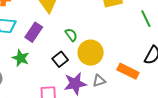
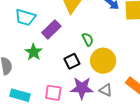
gray triangle: (99, 81) -> (106, 90), turned 32

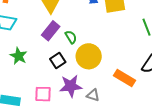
purple rectangle: (51, 29) -> (51, 31), moved
gray triangle: (106, 90) -> (93, 95), moved

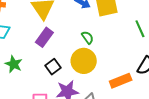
green semicircle: (71, 37) -> (88, 37), moved
orange rectangle: (124, 78) -> (121, 81), turned -50

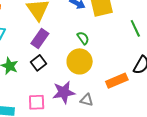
black square: (53, 67) -> (38, 63), moved

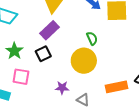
purple star: (64, 92) -> (62, 88), size x0.6
pink square: (37, 102) -> (21, 77), moved

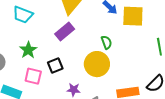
black square: (43, 54) -> (55, 65), moved

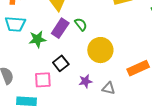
green semicircle: (106, 42) -> (81, 24), moved
green star: (28, 50) -> (37, 39), moved, turned -30

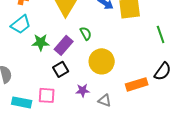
cyan trapezoid: (15, 24) -> (21, 24), turned -50
purple rectangle: (60, 28) -> (64, 45), moved
pink square: (43, 80) -> (47, 95), moved

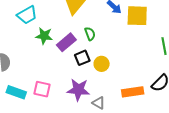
yellow circle: (102, 61) -> (102, 64), size x0.6
black square: (61, 69) -> (82, 58), moved
purple star: (83, 90) -> (78, 90), size x1.6

